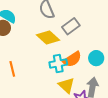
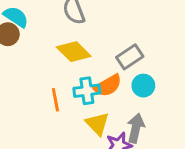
gray rectangle: (71, 26) -> (130, 57), moved
orange line: (12, 69) -> (55, 100), moved

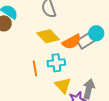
orange semicircle: (108, 86) -> (72, 42), moved
cyan circle: (143, 86) -> (96, 33), moved

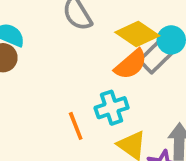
yellow diamond: (48, 36) -> (137, 34), moved

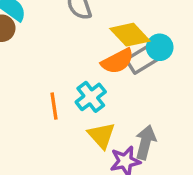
cyan cross: (112, 108) -> (91, 97), turned -32

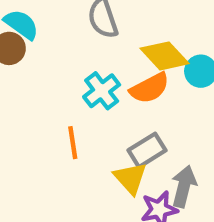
gray rectangle: (142, 60) -> (147, 150), moved
cyan cross: (91, 97) -> (102, 91), moved

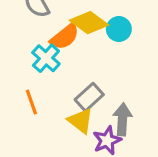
orange semicircle: (150, 88) -> (65, 37), moved

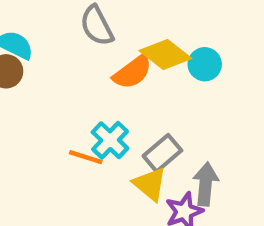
cyan cross: (46, 58) -> (110, 140), moved
orange line: (31, 102) -> (86, 157), turned -55

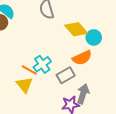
orange semicircle: (133, 72) -> (82, 58), moved
yellow triangle: (150, 184) -> (24, 85), moved

